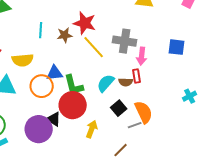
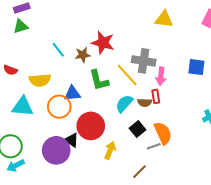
cyan line: (41, 30) -> (58, 50), turned -42
yellow line: (94, 47) -> (127, 75), moved
green L-shape: (74, 85) -> (99, 80), moved

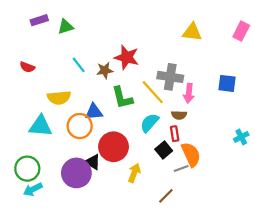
green triangle: (21, 26) -> (65, 27), moved
red semicircle: (10, 70) -> (27, 67), moved
red rectangle: (156, 96) -> (175, 134), moved
brown semicircle: (145, 103) -> (179, 115), moved

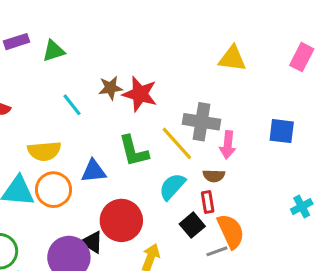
brown star: (105, 70) -> (111, 88), moved
orange circle: (80, 126) -> (54, 190), moved

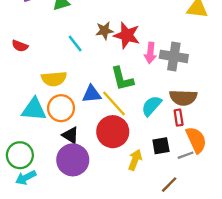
yellow line: (177, 143) -> (114, 103), moved
pink arrow: (228, 145) -> (150, 53), moved
brown semicircle: (214, 176) -> (183, 98), size x1.6
black square: (192, 225) -> (161, 146), moved, turned 30
black triangle: (92, 242) -> (70, 135), moved

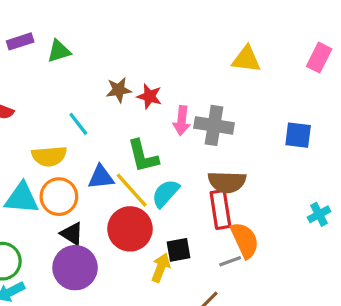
red star: (127, 35) -> (149, 96), size x0.7
cyan line: (75, 44) -> (78, 124), moved
cyan semicircle: (152, 106) -> (166, 193), moved
red rectangle: (179, 118) -> (220, 209), size x1.6
black square: (161, 146) -> (178, 250), moved

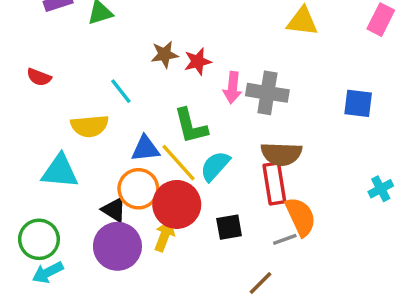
red star: (149, 96) -> (198, 61), turned -30
orange circle: (59, 197) -> (138, 189), moved
yellow arrow: (161, 268) -> (165, 236), moved

